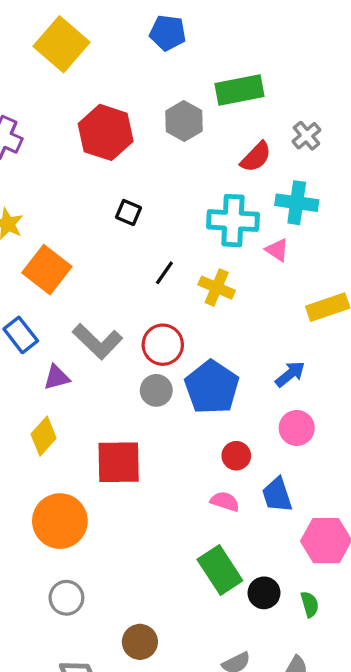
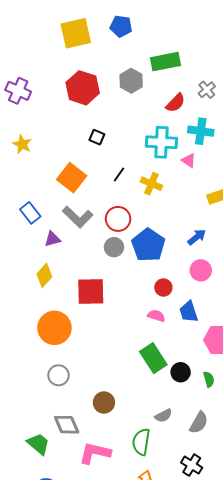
yellow square: (62, 44) -> (76, 33), moved, turned 36
orange square: (47, 270) -> (72, 178), moved

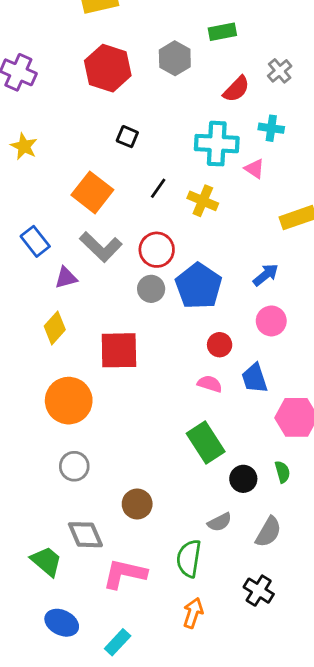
green rectangle: (165, 62) -> (222, 32), size x0.7
cyan cross: (201, 131) -> (271, 128), size x0.7
black circle: (181, 372) -> (243, 479), moved

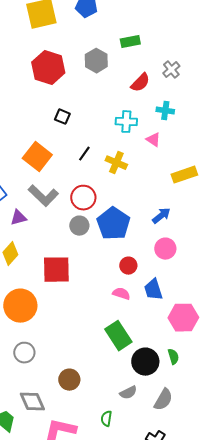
cyan cross: (217, 144) -> (126, 122), size x0.7
black circle: (243, 479) -> (145, 362), size x1.4
green semicircle: (189, 558) -> (106, 419), size x0.6

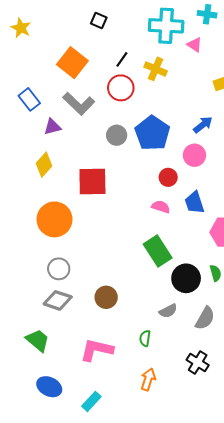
cyan cross: (126, 122) -> (166, 26), size x1.5
red circle: (83, 198) -> (121, 88), moved
pink circle: (165, 249) -> (194, 155), moved
gray diamond: (32, 402) -> (58, 300), moved, turned -48

